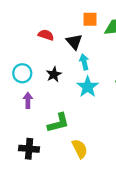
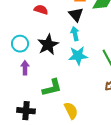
black triangle: (74, 42) -> (76, 15), moved
black star: (54, 74) -> (48, 45), size x1.5
cyan star: (88, 87) -> (78, 56), turned 30

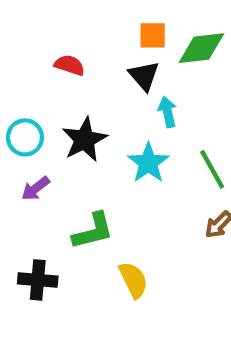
cyan arrow: (75, 34) -> (167, 112), moved
cyan star: (78, 56) -> (148, 163), turned -30
purple arrow: (25, 68) -> (36, 188), turned -128

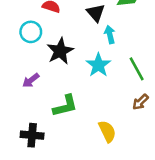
cyan circle: (25, 137) -> (31, 32), moved
yellow semicircle: (133, 280) -> (107, 131), moved

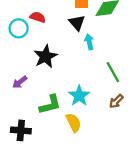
cyan circle: (31, 32) -> (19, 28), moved
cyan star: (98, 65) -> (79, 96), moved
yellow semicircle: (107, 131) -> (74, 123), moved

